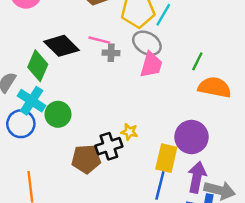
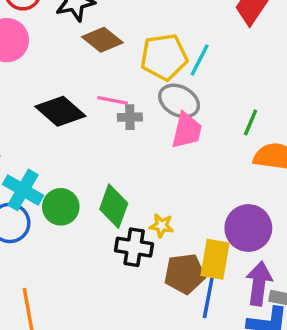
green diamond: (38, 66) -> (114, 206), moved
black cross: (109, 146) -> (134, 247), turned 30
brown pentagon: (86, 159) -> (185, 274), moved

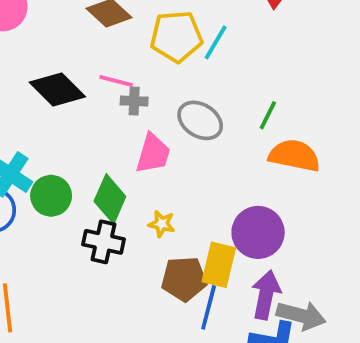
gray ellipse: (179, 101) -> (200, 120), moved
pink trapezoid: (187, 131) -> (153, 154), moved
black cross: (134, 247) -> (103, 242), moved

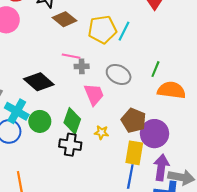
black diamond: (57, 90) -> (39, 82), moved
pink trapezoid: (153, 154) -> (94, 94), turned -35
brown pentagon: (184, 279) -> (134, 120), moved, turned 30

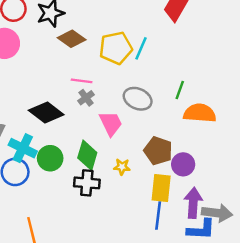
gray cross: (82, 66) -> (86, 98), moved, turned -32
purple circle: (154, 134) -> (183, 164), size x0.7

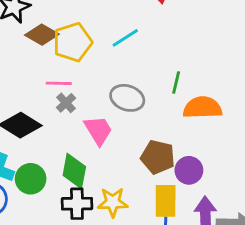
yellow pentagon: (116, 48) -> (73, 42), moved
cyan line: (141, 48) -> (125, 38), turned 40
yellow star: (122, 167) -> (113, 202), moved, size x1.5

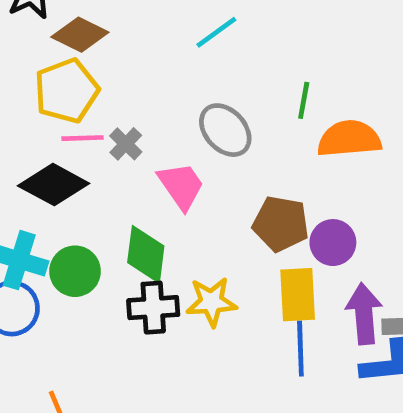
yellow pentagon: (73, 42) -> (67, 91), moved
pink line: (59, 83) -> (83, 138), moved
gray ellipse: (127, 98) -> (225, 130), turned 32

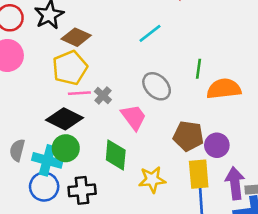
green circle: (75, 271) -> (66, 148), moved
black cross: (153, 308) -> (82, 190), moved

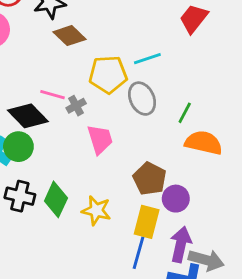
yellow pentagon: (70, 68) -> (108, 74), moved
gray ellipse: (157, 86) -> (142, 99), moved
green diamond: (116, 155) -> (56, 199), moved

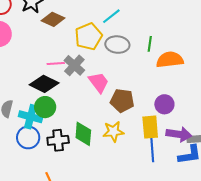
gray ellipse: (142, 99) -> (117, 45), turned -40
gray cross: (76, 106) -> (74, 65), size x1.5
brown pentagon: (150, 179) -> (122, 101), moved
purple arrow: (181, 244) -> (179, 134), turned 105

